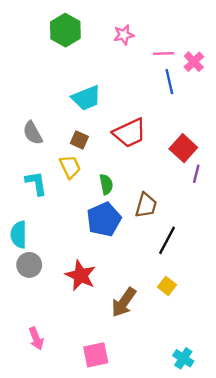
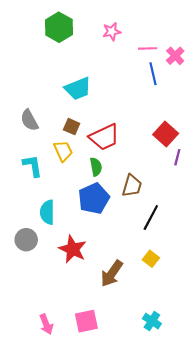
red trapezoid: (130, 133) -> (104, 137), moved
cyan semicircle: (19, 235) -> (47, 212), moved
pink arrow: (36, 338) -> (46, 324), moved
cyan cross: (183, 358) -> (152, 321), moved

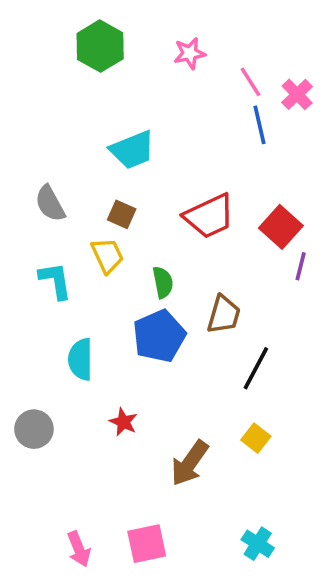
pink line: (148, 48) -> (251, 82), turned 60
red trapezoid: (104, 137) -> (209, 216), moved
gray circle: (26, 240) -> (34, 429), moved
red star: (73, 249) -> (123, 422), size x0.6

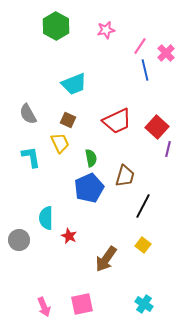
pink line: (251, 82) -> (140, 46), turned 66
cyan semicircle: (80, 359) -> (46, 218), moved

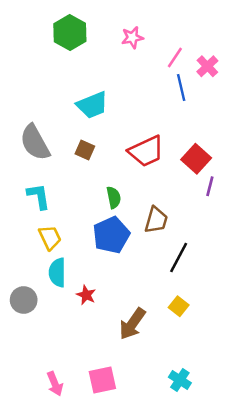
gray semicircle: (28, 114) -> (35, 142), size x1.4
yellow trapezoid: (60, 143) -> (50, 238), moved

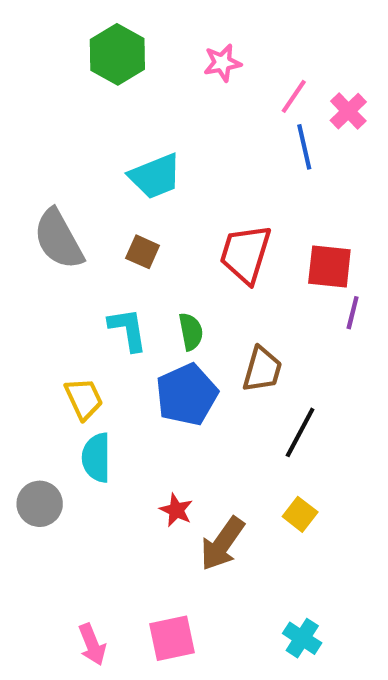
red trapezoid: (146, 151) -> (245, 254), turned 132
red square: (196, 159) -> (329, 266), turned -36
cyan L-shape: (39, 196) -> (128, 330), moved
red star: (86, 295) -> (176, 510), moved

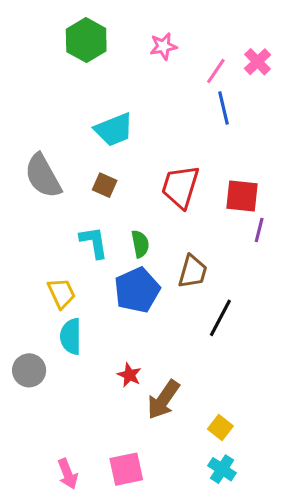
pink cross: (348, 111) -> (257, 62), moved
yellow square: (300, 514) -> (220, 427), moved

